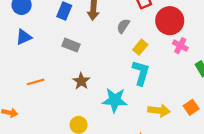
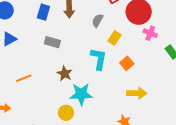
cyan L-shape: (141, 73) -> (99, 59), moved
cyan star: (115, 100) -> (81, 94), moved
orange square: (191, 107) -> (127, 63), moved

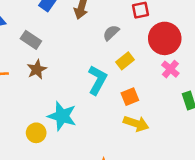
gray rectangle: (52, 42) -> (31, 40), moved
brown star: (65, 74) -> (37, 69), moved
yellow arrow: (137, 93) -> (136, 123), moved

